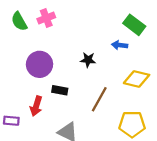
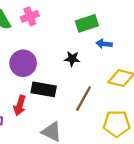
green rectangle: (134, 25) -> (87, 23), moved, turned -55
black rectangle: (60, 90) -> (44, 89), size x1.5

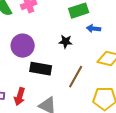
red arrow: (20, 105) -> (20, 97), moved

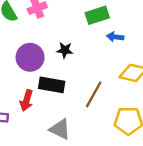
black star: (66, 42) -> (65, 50), moved
red arrow: (20, 97) -> (26, 100), moved

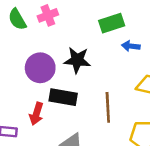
black star: (65, 50) -> (77, 60), size x1.5
brown line: (94, 94) -> (108, 107), turned -32

